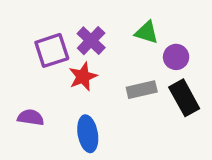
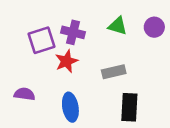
purple cross: (91, 41) -> (73, 32), turned -30
purple circle: (176, 57) -> (154, 27), moved
black rectangle: (184, 98) -> (129, 107), moved, turned 32

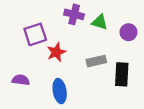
purple circle: (154, 27) -> (128, 32), moved
purple cross: (73, 32) -> (74, 14), moved
black rectangle: (129, 107) -> (122, 74), moved

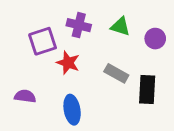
purple cross: (74, 14) -> (79, 25), moved
red star: (56, 52) -> (68, 63), turned -30
gray rectangle: (96, 61) -> (116, 73), turned 42

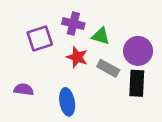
green triangle: (120, 26) -> (101, 36), moved
purple circle: (155, 39) -> (138, 51), moved, size x1.5
red star: (68, 63) -> (77, 57), moved

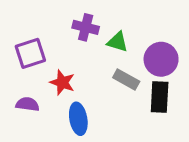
purple square: (40, 38) -> (30, 53), moved
red star: (77, 57) -> (62, 82), moved

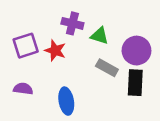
red star: (62, 82) -> (55, 51), moved

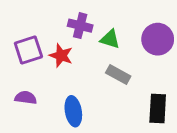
purple circle: (136, 51) -> (158, 39), moved
black rectangle: (135, 83) -> (158, 109), moved

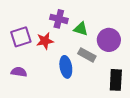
purple circle: (158, 39) -> (109, 40), moved
red star: (61, 55) -> (45, 41), turned -30
blue ellipse: (73, 111) -> (66, 67), moved

